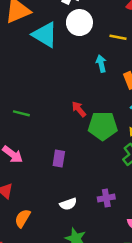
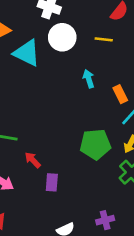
yellow line: (118, 37) -> (104, 39), moved
red arrow: (79, 109) -> (33, 160), moved

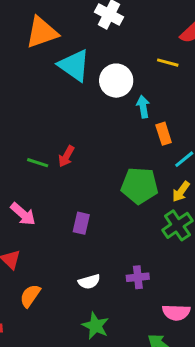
white circle: (62, 37) -> (116, 81), moved
orange rectangle: (120, 94) -> (164, 134), moved
red arrow: (33, 160) -> (66, 156), moved, turned -114

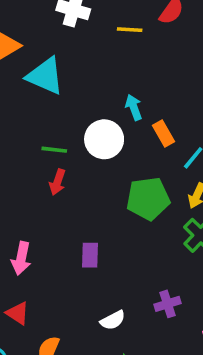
yellow line: (168, 63) -> (130, 30), moved
white circle: (116, 81) -> (104, 139), moved
green line: (38, 163) -> (54, 150), moved
pink arrow: (23, 214) -> (21, 258), turned 72

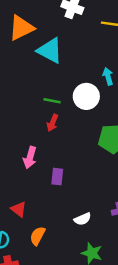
purple rectangle: (90, 255) -> (57, 177), moved
pink arrow: (21, 258) -> (30, 158), moved

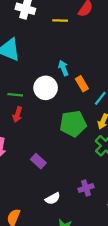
purple rectangle: (57, 177) -> (38, 161), moved, turned -48

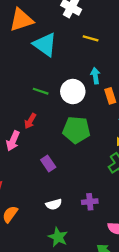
yellow line: (60, 20) -> (91, 38), moved
red arrow: (17, 114) -> (30, 121), moved
green pentagon: (73, 124) -> (76, 130), moved

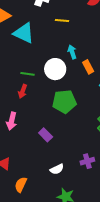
red arrow: (30, 121) -> (23, 91), moved

